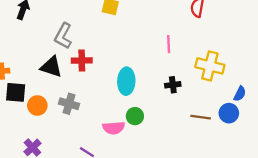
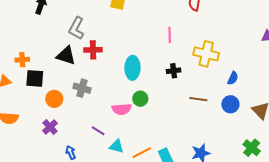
orange circle: (37, 106) -> (54, 99), moved
blue circle: (229, 113) -> (230, 104), moved

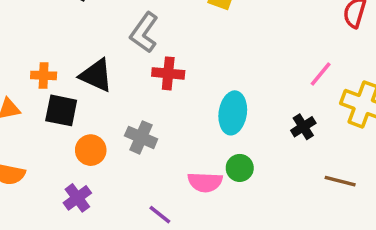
pink line: (170, 35) -> (321, 74), moved, turned 35
black triangle: (66, 56) -> (96, 75), moved
black cross: (174, 71) -> (303, 127), turned -32

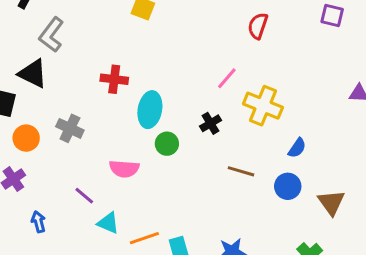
gray L-shape: (144, 33) -> (51, 35), moved
red cross: (168, 73) -> (114, 79), moved
green circle: (240, 168) -> (167, 144), moved

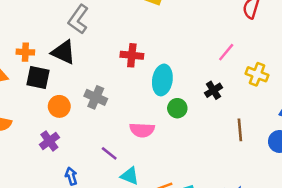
yellow cross: (263, 106) -> (257, 74), size x0.7
brown line: (241, 171) -> (240, 130), turned 70

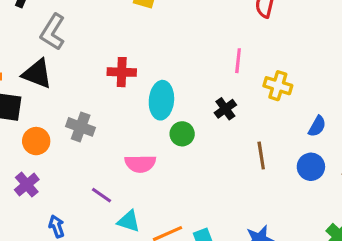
pink line: (226, 52) -> (238, 61), turned -30

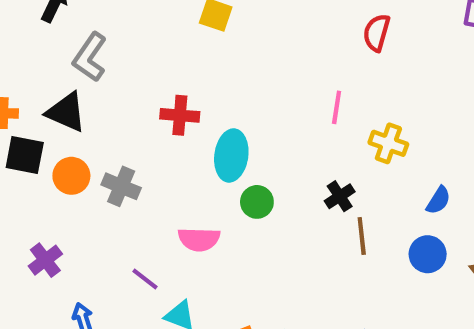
black cross: (225, 109) -> (340, 196), moved
orange circle: (36, 141) -> (71, 176), moved

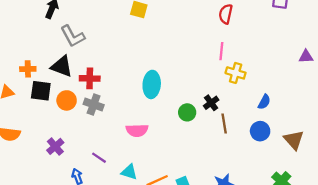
gray L-shape: (90, 57) -> (73, 36), turned -60
pink line: (337, 107) -> (221, 51), moved
red cross: (180, 115) -> (90, 78), moved
green circle: (257, 202) -> (187, 112), moved
purple line: (145, 279) -> (99, 158), moved

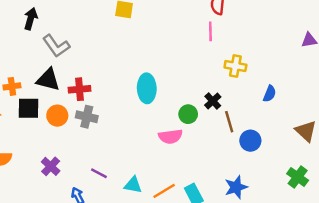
pink line: (221, 51) -> (210, 31), moved
pink semicircle: (137, 130) -> (170, 136), moved
blue circle: (260, 131) -> (250, 141), moved

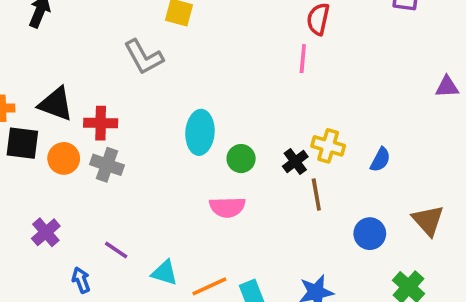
gray L-shape: (56, 46) -> (144, 57), moved
yellow cross: (235, 66) -> (328, 146), moved
green circle: (188, 114) -> (241, 159), moved
blue circle: (250, 141) -> (370, 234), moved

